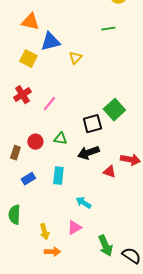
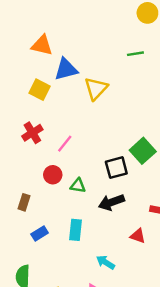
yellow triangle: (75, 58) -> (96, 88), size x1.5
red circle: (35, 142) -> (53, 175), moved
red triangle: (109, 172) -> (138, 236), moved

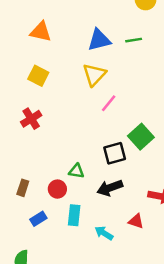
blue triangle: (66, 69) -> (99, 40), moved
pink line: (65, 144) -> (109, 103), moved
red circle: (53, 175) -> (57, 189), moved
cyan arrow: (105, 262) -> (104, 233), moved

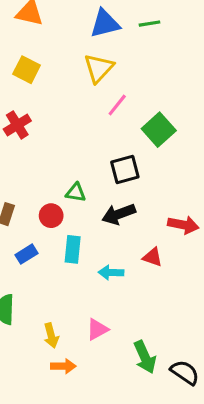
green square: (141, 137) -> (159, 130), moved
cyan arrow: (104, 233) -> (111, 272), turned -30

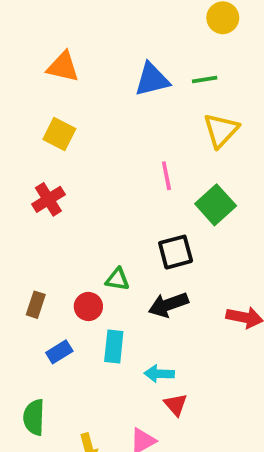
yellow triangle: (99, 68) -> (221, 130), moved
pink line: (117, 105) -> (166, 176), turned -50
red triangle: (153, 257) -> (176, 405), moved, turned 30

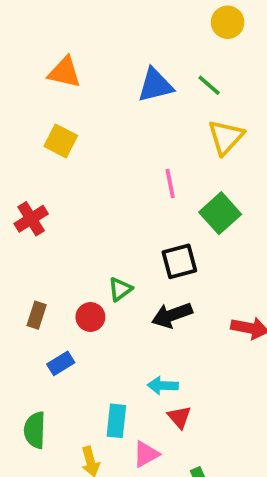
green line: (205, 80) -> (209, 85), turned 50
red cross: (48, 199) -> (31, 219), moved
green triangle: (117, 279) -> (120, 289), turned -45
cyan rectangle: (114, 346) -> (116, 421), moved

